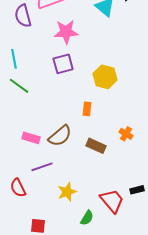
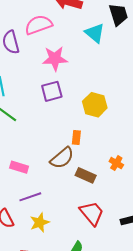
brown semicircle: (60, 136) -> (62, 158), moved
yellow star: (67, 192) -> (40, 222), moved
red trapezoid: (112, 201) -> (92, 213), moved

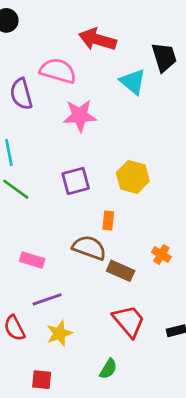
pink semicircle: (38, 25) -> (58, 71), turned 36
purple square: (52, 91) -> (76, 181), moved
brown semicircle: (62, 158) -> (89, 248), turned -120

